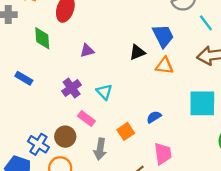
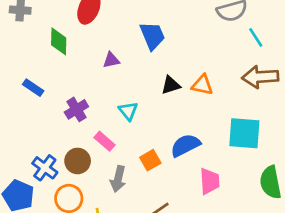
blue trapezoid: (163, 36) -> (152, 36), moved
black triangle: (137, 52) -> (171, 85), moved
purple cross: (72, 88) -> (76, 109), moved
blue semicircle: (154, 117) -> (185, 145), size x1.6
pink trapezoid: (163, 154) -> (210, 181), moved

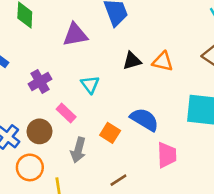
purple triangle: (111, 60) -> (75, 35), size x1.5
blue semicircle: (185, 145) -> (144, 120), turned 56
orange square: (150, 160) -> (110, 133), turned -30

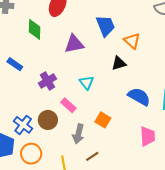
orange triangle: (163, 62) -> (132, 41), moved, turned 30
blue semicircle: (144, 120) -> (139, 97), moved
orange circle: (30, 167) -> (31, 154), moved
brown line: (118, 180) -> (92, 156), moved

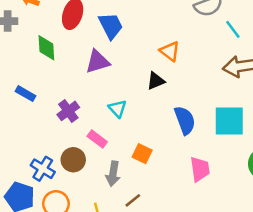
blue trapezoid: (105, 26) -> (111, 26), moved
blue semicircle: (139, 97) -> (185, 120), turned 45

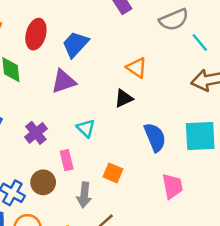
blue trapezoid: (111, 26) -> (75, 44), turned -108
pink rectangle: (97, 139) -> (67, 160), turned 42

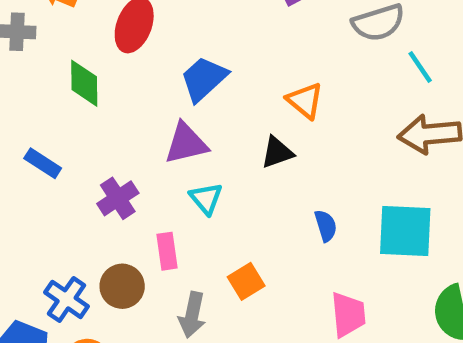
blue trapezoid: (75, 44) -> (204, 79), moved
purple triangle: (64, 81) -> (186, 143), moved
blue semicircle: (155, 137) -> (326, 226), size x0.6
orange square: (113, 173) -> (246, 281), turned 30

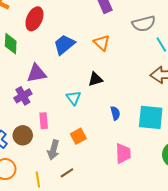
orange triangle: (305, 101) -> (102, 43), moved
purple triangle: (186, 143) -> (37, 73), moved
cyan triangle: (206, 198) -> (73, 98), moved

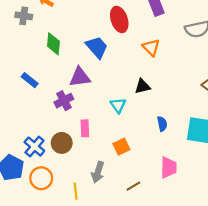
red ellipse: (34, 19) -> (119, 19), moved, turned -45
blue trapezoid: (64, 44) -> (97, 47), moved, turned 85
gray arrow: (53, 150) -> (98, 172), moved
brown line: (67, 173) -> (133, 186), moved

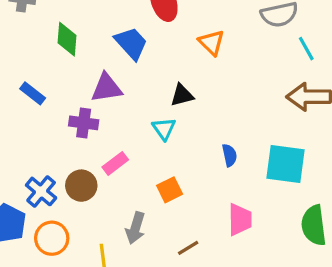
black triangle: (142, 86) -> (182, 95), moved
purple cross: (64, 101) -> (84, 123), turned 36
pink rectangle: (85, 128) -> (115, 163), turned 56

